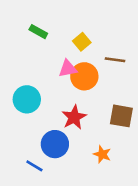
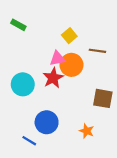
green rectangle: (38, 32) -> (18, 25), moved
red star: (74, 117) -> (53, 78), moved

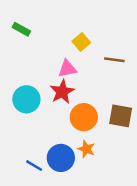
orange circle: (71, 65) -> (84, 117), moved
blue circle: (47, 122) -> (61, 158), moved
orange star: (87, 131) -> (86, 149), moved

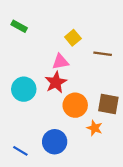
orange star: (86, 149) -> (95, 128), moved
blue line: (34, 166) -> (20, 151), moved

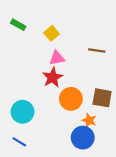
yellow square: (73, 38) -> (52, 33), moved
cyan circle: (24, 89) -> (22, 112), moved
blue circle: (55, 142) -> (83, 138), moved

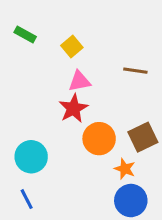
brown square: (102, 98) -> (143, 137), turned -36
blue circle: (83, 138) -> (131, 201), moved
blue line: (19, 142) -> (27, 199), turned 32

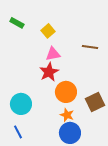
brown square: (143, 137) -> (95, 102), moved
orange star: (125, 169) -> (67, 115), moved
blue circle: (131, 201) -> (70, 133), moved

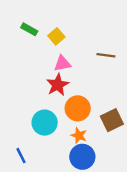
green rectangle: (17, 23) -> (29, 29), moved
cyan circle: (21, 104) -> (45, 123), moved

